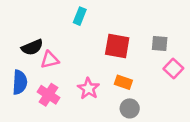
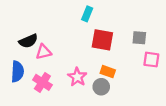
cyan rectangle: (80, 16) -> (87, 14), moved
pink square: (173, 68) -> (151, 60), turned -35
gray circle: (130, 108) -> (101, 87), moved

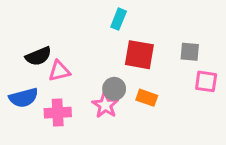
blue semicircle: (17, 72) -> (24, 98), turned 72
pink cross: (42, 82) -> (58, 113), turned -36
gray circle: (101, 87) -> (114, 89), moved

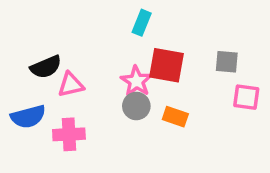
pink star: (105, 105) -> (136, 81), moved

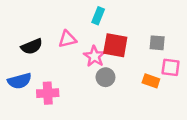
pink triangle: (71, 85) -> (67, 39), moved
gray circle: (136, 106) -> (105, 77), moved
orange rectangle: (175, 117) -> (151, 81), moved

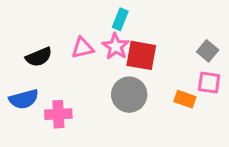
gray square: (157, 43) -> (208, 51), moved, turned 35
pink star: (94, 56) -> (116, 46), moved
gray circle: (105, 77) -> (129, 95), size x1.5

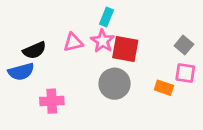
blue semicircle: (24, 99) -> (21, 72), moved

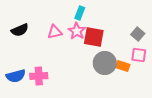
black semicircle: (34, 50) -> (20, 30), moved
blue semicircle: (21, 72) -> (16, 76), moved
gray circle: (115, 84) -> (105, 63), moved

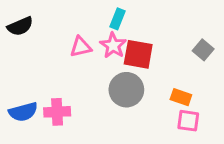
black semicircle: (20, 30) -> (20, 26), moved
pink square: (139, 55) -> (188, 121), moved
gray circle: (105, 63) -> (126, 90), moved

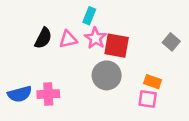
cyan rectangle: (118, 19) -> (89, 16), moved
black semicircle: (20, 26) -> (43, 38), moved, turned -40
pink square: (188, 121) -> (148, 99), moved

